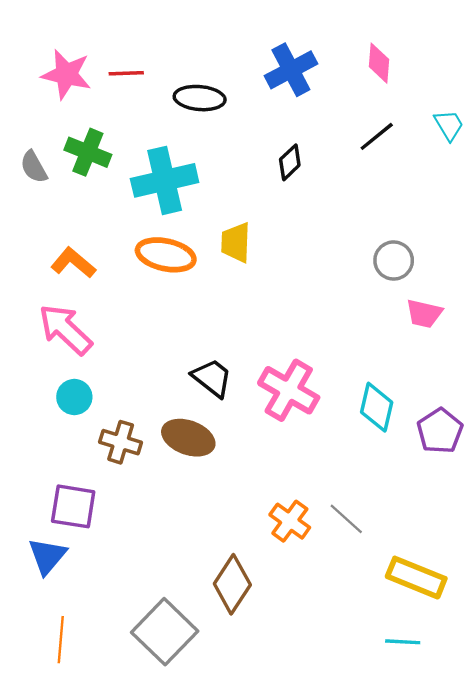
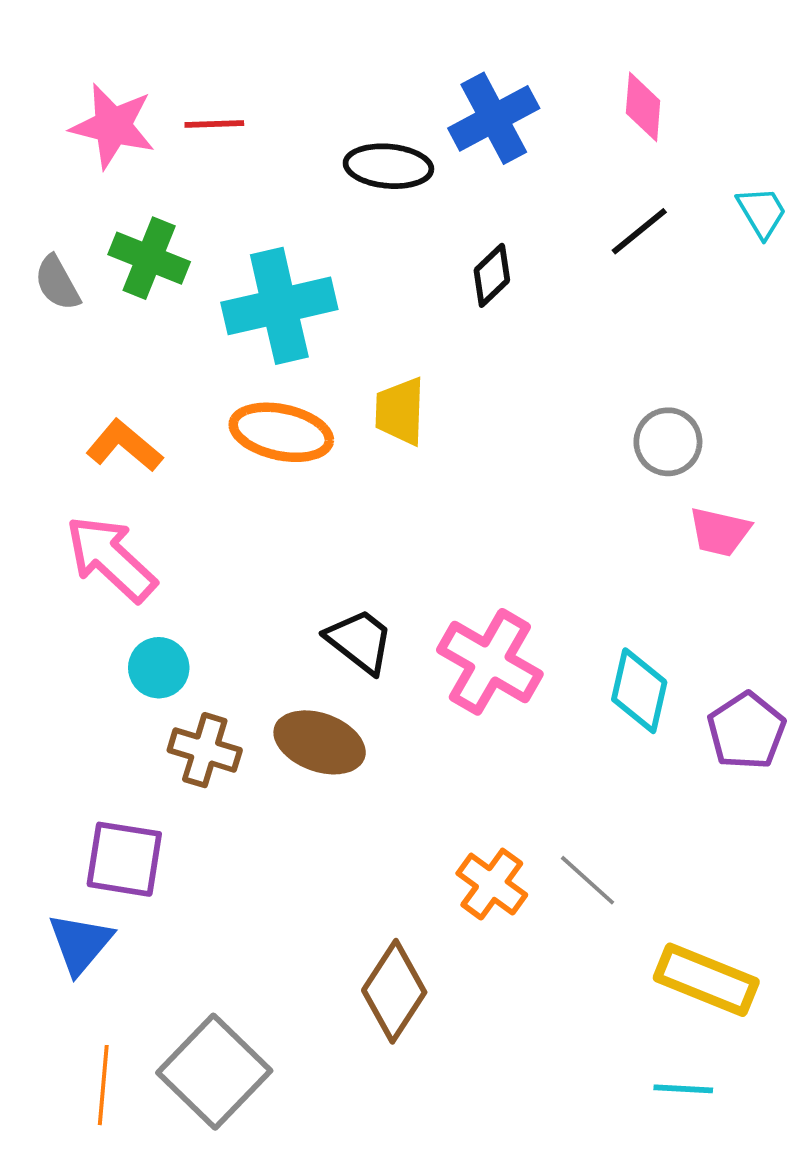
black ellipse: (200, 98) -> (388, 166), moved
cyan circle: (74, 397) -> (159, 668), moved
gray square: (165, 632) -> (214, 1072), moved

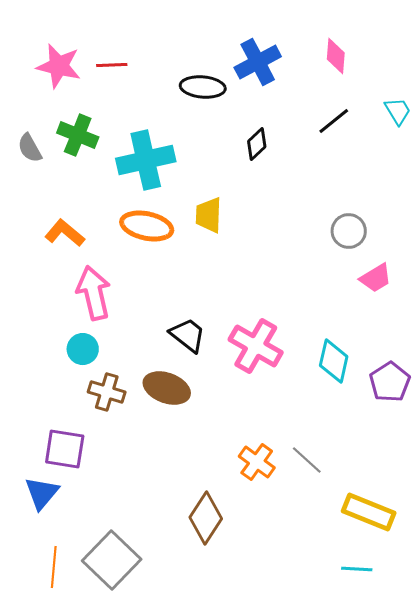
pink trapezoid: (720, 532) -> (376, 278), turned -44
pink arrow: (111, 559) -> (94, 293), moved, turned 34

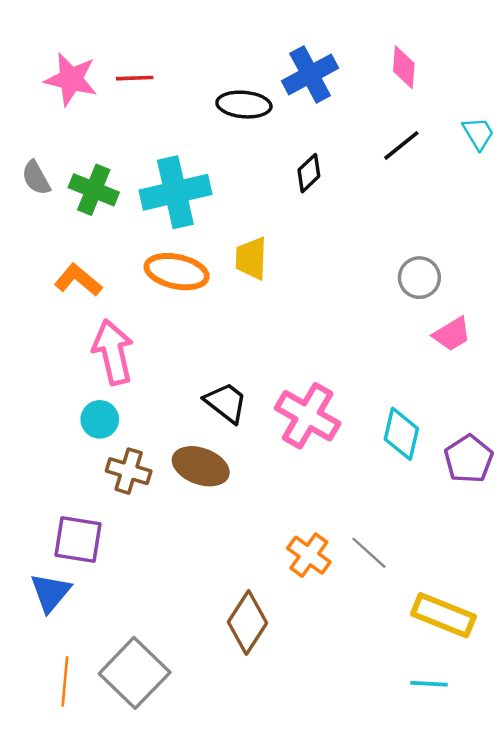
green cross: (78, 135) -> (94, 190), moved

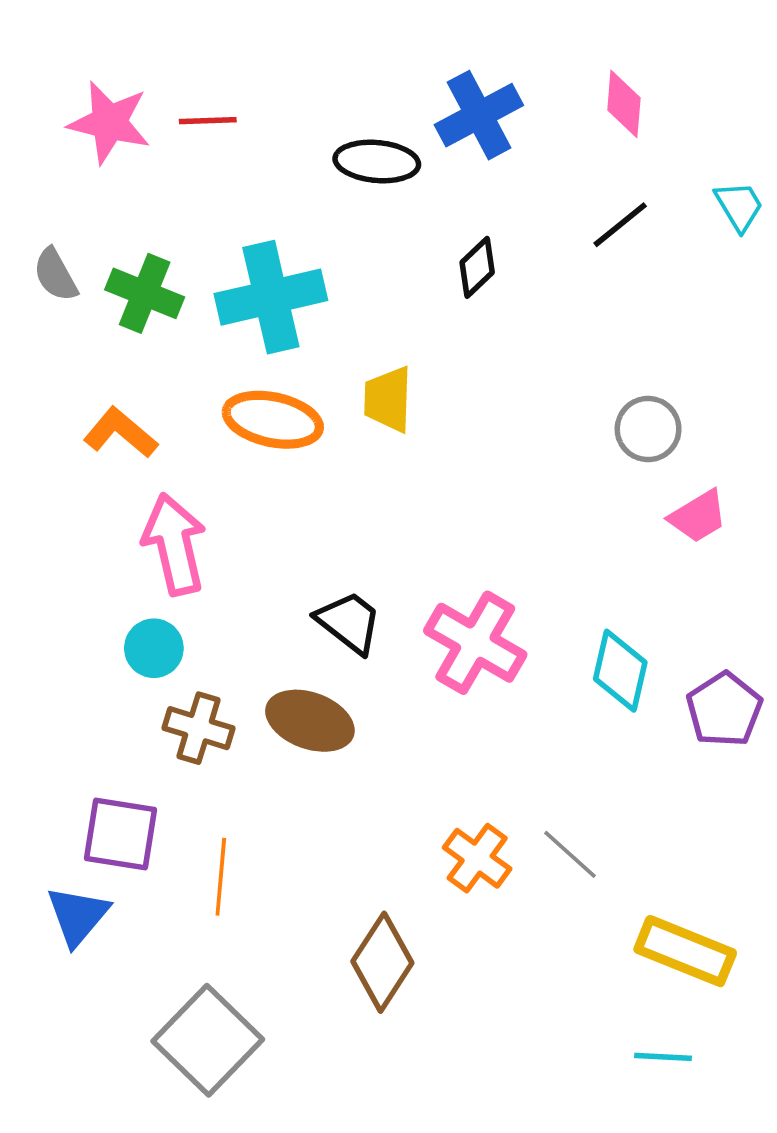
orange line: (65, 681) -> (221, 877), moved

